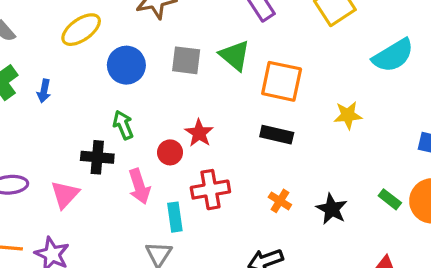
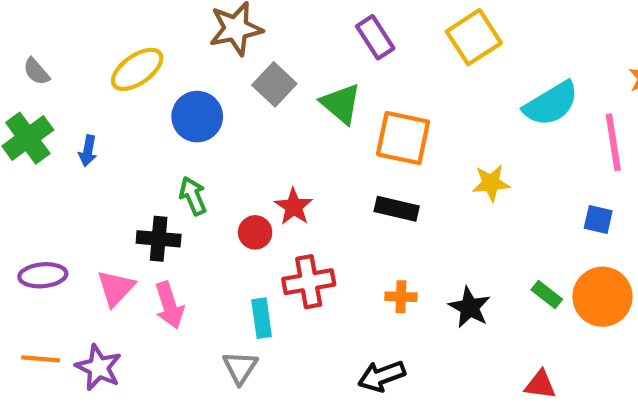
gray square: (186, 60) -> (274, 84), moved, turned 36
pink arrow: (139, 186) -> (169, 305), moved
orange cross: (280, 201) -> (401, 297), turned -30

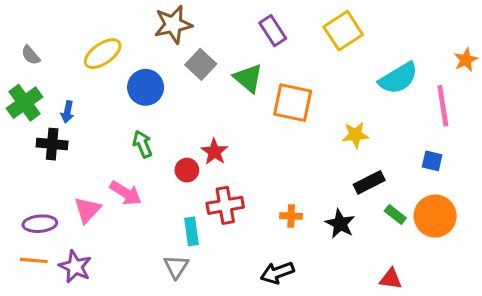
black rectangle: (397, 209) -> (369, 182), moved, turned -40
black cross: (159, 239) -> (52, 144), moved
purple ellipse: (43, 275) -> (40, 224), moved
pink arrow: (169, 305) -> (126, 193), moved, turned -40

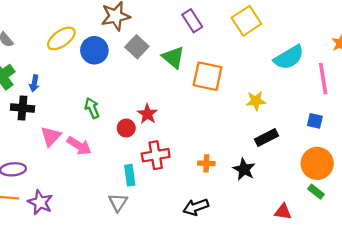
blue circle: (146, 87) -> (94, 50), moved
pink triangle: (87, 210) -> (51, 136), moved
green rectangle: (395, 214) -> (316, 192), moved

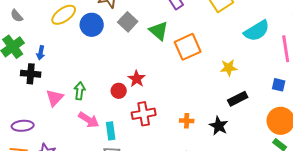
orange square: (208, 76) -> (188, 47), turned -36
green arrow: (92, 108) -> (80, 91), moved, turned 30
pink arrow: (79, 146) -> (89, 120), moved
cyan rectangle: (130, 175) -> (111, 131), moved

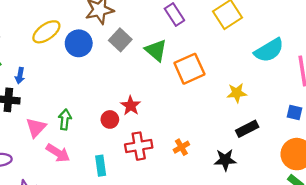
pink arrow: (89, 120) -> (58, 153), moved
orange cross: (187, 121) -> (181, 147), moved, turned -32
black star: (219, 126) -> (225, 160), turned -30

